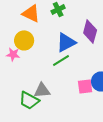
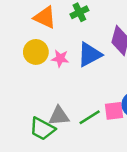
pink star: (13, 54) -> (60, 58), moved
green line: (61, 60) -> (90, 117), moved

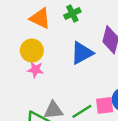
pink star: (60, 58) -> (35, 70), moved

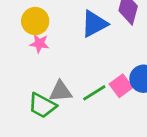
pink square: (105, 105) -> (121, 86), turned -30

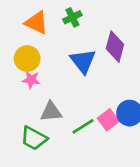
blue triangle: (94, 24) -> (83, 61), turned -40
gray triangle: (61, 91) -> (51, 112), moved

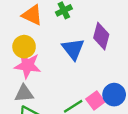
pink star: (31, 80) -> (28, 65), size x1.6
gray triangle: (51, 112) -> (24, 93), moved

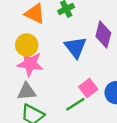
pink square: (95, 100) -> (88, 88), moved

